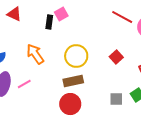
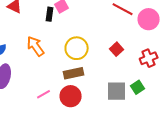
pink line: (24, 84) -> (44, 94), moved
gray square: (116, 99) -> (117, 91), size x1.5

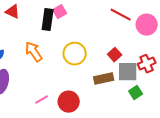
black rectangle: (50, 14) -> (48, 20), size x1.5
brown rectangle: (74, 73) -> (104, 79), moved
gray square: (117, 91) -> (128, 72), moved

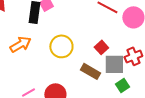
orange arrow: (34, 52) -> (20, 44), turned 95
brown rectangle: (104, 79) -> (90, 71), turned 42

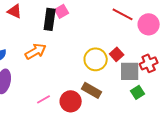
yellow circle: (61, 46) -> (96, 59), moved
brown rectangle: (90, 71) -> (92, 90), moved

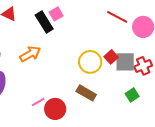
black rectangle: (50, 19) -> (44, 22), turned -40
gray square: (130, 71) -> (125, 62), moved
red circle: (71, 101) -> (55, 109), moved

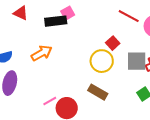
black rectangle: (44, 22) -> (56, 21), turned -65
red square: (111, 57) -> (113, 43), moved

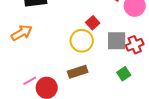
brown rectangle: (98, 92) -> (78, 72), turned -48

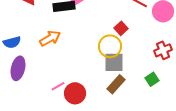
gray square: (117, 41) -> (114, 62), moved
brown rectangle: (78, 72) -> (116, 84), moved, turned -30

